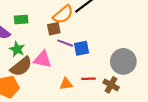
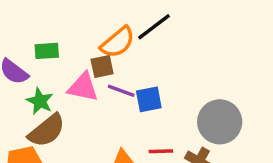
pink triangle: (43, 59) -> (83, 87), moved

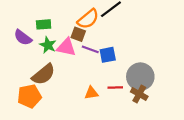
brown square: (102, 67) -> (78, 34), turned 32
green star: (40, 101) -> (48, 45), moved
gray circle: (220, 122) -> (140, 77), moved

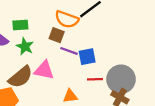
orange semicircle: (88, 19) -> (67, 19), turned 60
pink triangle: (66, 47) -> (44, 70), moved
red line: (115, 87) -> (95, 79), moved

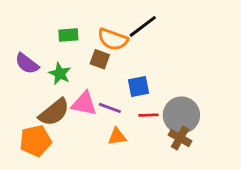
green rectangle: (20, 25) -> (68, 35), moved
purple line: (69, 51) -> (110, 108), moved

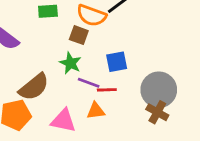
green star: (60, 74) -> (70, 63), moved
pink triangle: (84, 104) -> (63, 121), moved
red line: (148, 115) -> (107, 90), moved

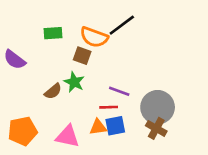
blue square: (117, 62) -> (115, 126), moved
purple line: (89, 83) -> (119, 91), moved
brown semicircle: (34, 87) -> (53, 91), moved, size x0.6

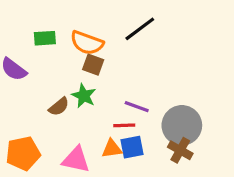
green rectangle: (53, 33) -> (45, 38), moved
orange semicircle: (94, 37) -> (87, 43), moved

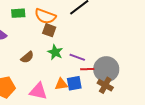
green star: (84, 96) -> (55, 52), moved
red line: (124, 125) -> (87, 69), moved

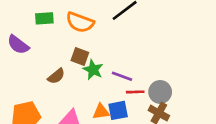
brown square: (49, 30) -> (80, 56), moved
gray circle: (106, 69) -> (160, 92), size x0.7

